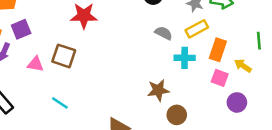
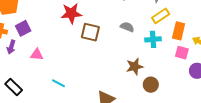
gray semicircle: (164, 33) -> (127, 27), moved
brown square: (64, 56) -> (90, 32), moved

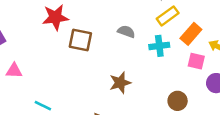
orange rectangle: (179, 31) -> (191, 34), turned 30
brown star: (135, 67) -> (120, 83), moved
brown circle: (151, 85) -> (178, 101), moved

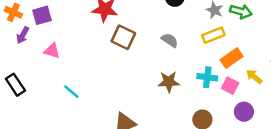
cyan cross: (159, 46) -> (207, 77), moved
brown star: (120, 83) -> (169, 82), moved

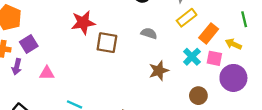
cyan cross: (207, 77) -> (192, 57), turned -36
purple circle: (244, 112) -> (233, 78), size x1.5

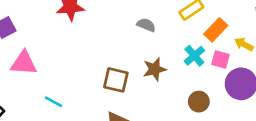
brown square: (107, 43) -> (116, 80), moved
pink triangle: (47, 73) -> (24, 63), size x1.5

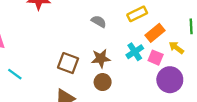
brown circle: (199, 102) -> (103, 82), moved

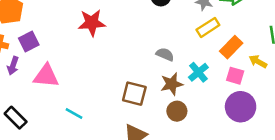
gray semicircle: (99, 21) -> (165, 54), moved
cyan cross: (135, 52) -> (198, 72), moved
purple circle: (170, 80) -> (241, 107), moved

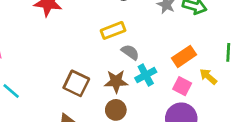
yellow rectangle: (208, 27) -> (113, 30), moved
gray semicircle: (165, 54) -> (130, 52), moved

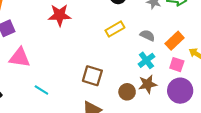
gray semicircle: (130, 52) -> (147, 35), moved
brown star: (116, 81) -> (148, 84), moved

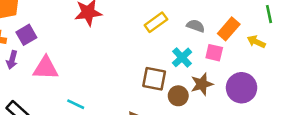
cyan cross: (146, 60) -> (182, 57), moved
pink square: (177, 65) -> (214, 53), moved
brown square: (92, 76) -> (154, 79), moved

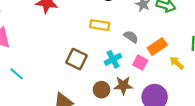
yellow rectangle: (156, 22) -> (100, 25), turned 30
brown square: (154, 79) -> (76, 59), moved

